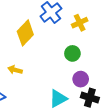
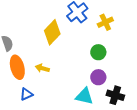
purple circle: (81, 79) -> (98, 77), moved
cyan triangle: (58, 99) -> (84, 96), turned 42

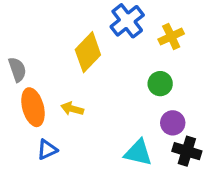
purple circle: (98, 77) -> (173, 123), moved

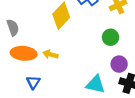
orange ellipse: (33, 107) -> (24, 53), turned -70
blue triangle: (47, 150) -> (33, 82), turned -32

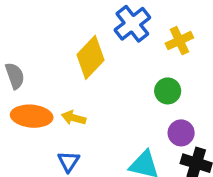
blue triangle: (33, 82) -> (69, 161), moved

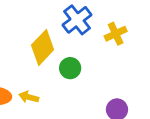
green circle: (168, 91) -> (70, 68), moved

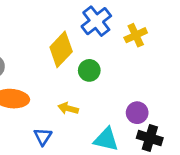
yellow arrow: (29, 97) -> (68, 108), moved

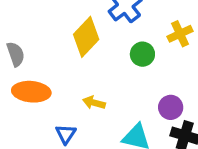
yellow cross: (136, 35) -> (180, 34), moved
green circle: (89, 70) -> (142, 54), moved

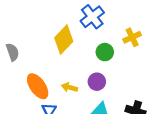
orange ellipse: (31, 92) -> (38, 86), moved, turned 50
purple circle: (171, 107) -> (97, 82), moved

